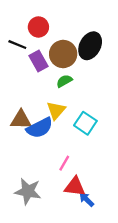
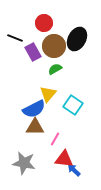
red circle: (38, 27) -> (44, 23), moved
brown triangle: (21, 120) -> (35, 127), moved

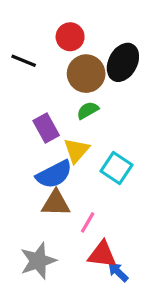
purple rectangle: (33, 52) -> (46, 128), moved
gray star: (24, 163) -> (38, 261), turned -30

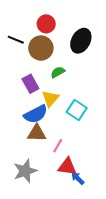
brown circle: (86, 74) -> (41, 48), moved

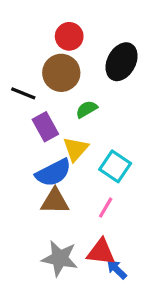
black line: (16, 40) -> (23, 93), moved
pink line: (58, 146) -> (106, 208), moved
gray star: (25, 171) -> (60, 258), moved, turned 30

